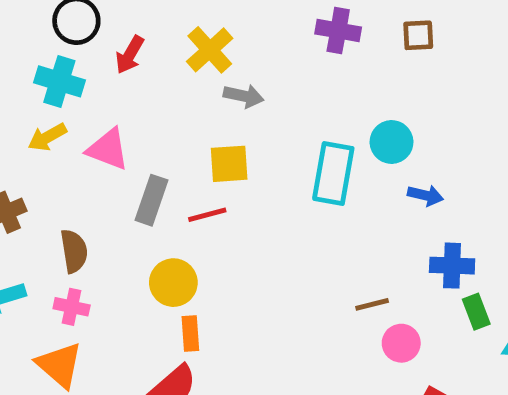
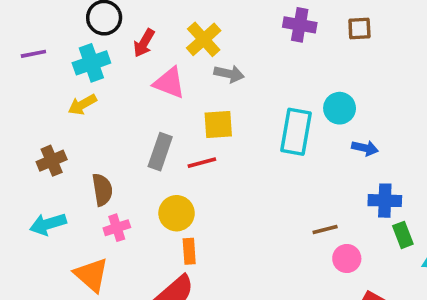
cyan cross: (59, 81) -> (91, 63), turned -36
pink triangle: (108, 149) -> (169, 83), moved
pink cross: (72, 307) -> (117, 228), moved, turned -30

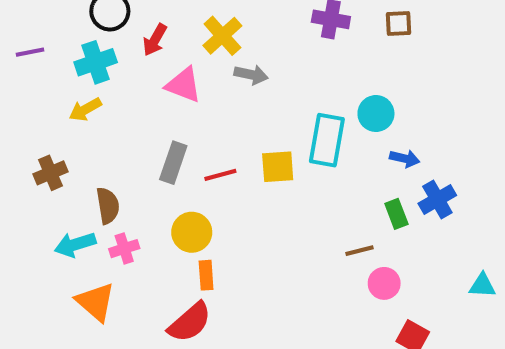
yellow square: (218, 124) -> (278, 167), moved
blue cross: (385, 201) -> (437, 199), moved, turned -32
cyan arrow: (48, 224) -> (75, 245), moved
green rectangle: (403, 235) -> (396, 214), moved

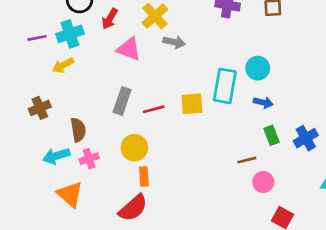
purple line: (30, 52) -> (37, 38), moved
blue arrow: (405, 159) -> (263, 102), moved
blue cross: (437, 199) -> (306, 138), moved

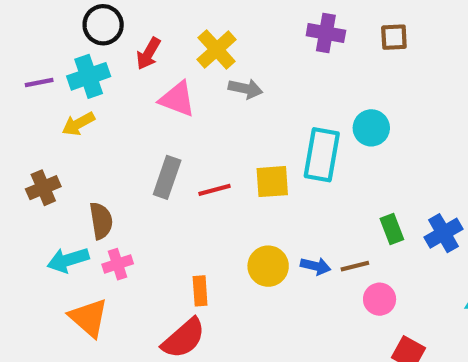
blue arrow: (263, 102) -> (316, 266), moved
yellow circle: (134, 148) -> (268, 266), moved

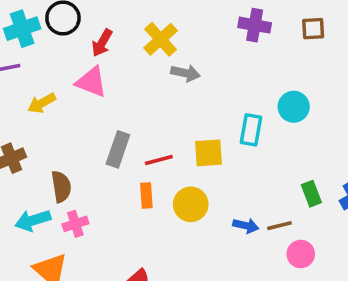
cyan cross: (89, 76) -> (22, 29), moved
pink triangle: (177, 99) -> (91, 82), moved
cyan rectangle: (322, 155) -> (251, 130), size x0.7
yellow circle: (268, 266) -> (191, 204), moved
orange rectangle: (200, 291) -> (146, 195), moved

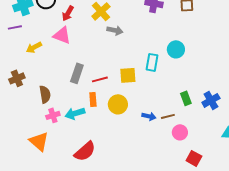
cyan arrow: (33, 220) -> (75, 113), moved

